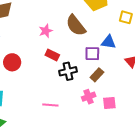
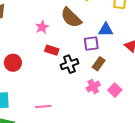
pink square: (109, 103) -> (115, 90), turned -32
pink line: (50, 105) -> (43, 107), moved

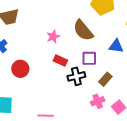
purple square: (91, 43) -> (89, 58), moved

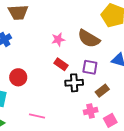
brown semicircle: (83, 30) -> (89, 39), turned -30
red circle: (20, 69) -> (18, 77), moved

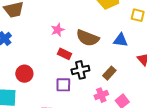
brown semicircle: (89, 39) -> (88, 38), moved
purple square: (90, 67) -> (63, 85), moved

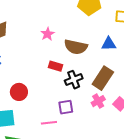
pink star: (58, 30) -> (47, 34), moved
brown rectangle: (109, 73) -> (103, 78), size x1.6
purple square: (63, 85) -> (66, 107), moved

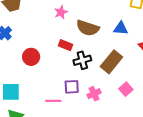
red circle: (19, 92) -> (31, 57), moved
pink cross: (98, 101) -> (94, 94), moved

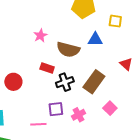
blue triangle: (121, 28) -> (95, 39), moved

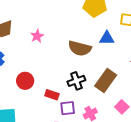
pink star: (40, 35) -> (37, 36), moved
red rectangle: (47, 68) -> (52, 95), moved

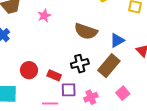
blue triangle: (107, 38) -> (117, 40), moved, turned -35
red circle: (25, 81) -> (29, 70), moved

